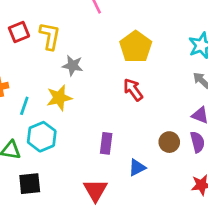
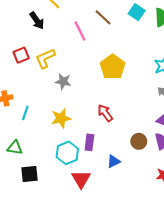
yellow L-shape: (50, 36) -> (45, 58), turned -125
red arrow: (133, 90) -> (105, 113), moved
yellow star: (59, 98) -> (61, 118), moved
cyan hexagon: (42, 137) -> (67, 153), moved

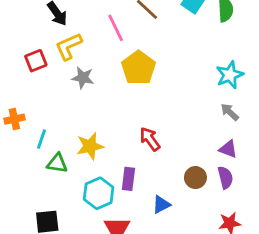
yellow L-shape: (45, 58) -> (69, 46), moved
yellow pentagon: (113, 67) -> (138, 68), moved
gray star: (63, 81) -> (83, 78), moved
green triangle: (15, 148) -> (57, 163), moved

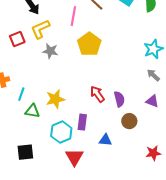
pink line: (116, 28) -> (73, 16), turned 36
purple semicircle: (225, 178) -> (119, 99), moved
blue triangle: (161, 205) -> (105, 140), turned 32

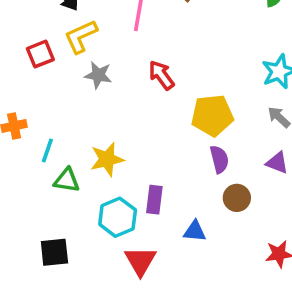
yellow pentagon: (89, 44) -> (212, 115), moved, turned 30
red arrow: (97, 94) -> (161, 75), moved

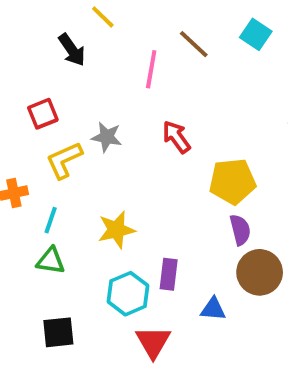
yellow L-shape: (81, 36) -> (64, 160), moved
green triangle: (67, 180) -> (51, 261), moved
brown circle: (237, 198) -> (260, 272), size x1.5

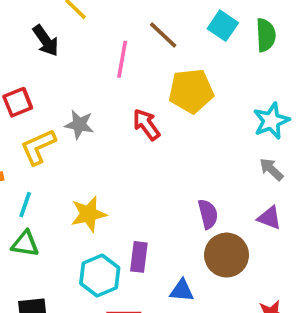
yellow pentagon: (232, 181) -> (191, 91), moved

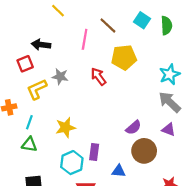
black arrow: (46, 41) -> (41, 45), moved, turned 132
gray arrow: (271, 169) -> (170, 102), size x1.6
purple semicircle: (208, 214) -> (133, 128), turned 63

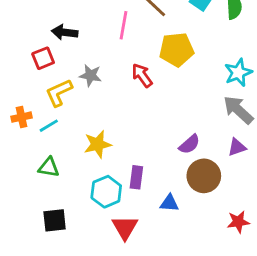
cyan line: (29, 122) -> (49, 126), moved, turned 40
purple triangle: (169, 130) -> (237, 147), turned -40

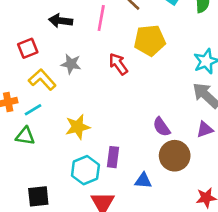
black arrow: (65, 32) -> (61, 21), moved
yellow L-shape: (59, 93) -> (42, 80), turned 72
purple semicircle: (189, 144) -> (162, 127), turned 96
green triangle: (49, 167) -> (25, 136), moved

